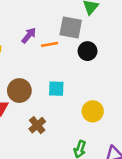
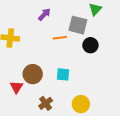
purple arrow: (29, 35) -> (44, 14), moved
yellow circle: (93, 111) -> (81, 104), moved

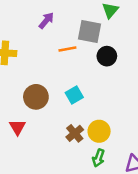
cyan square: (63, 74) -> (74, 95), turned -32
red triangle: (17, 87) -> (17, 127), moved
brown cross: (46, 103) -> (75, 133), moved

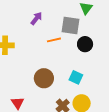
cyan square: (74, 95) -> (76, 77), moved, turned -32
brown circle: (36, 97) -> (44, 78), moved

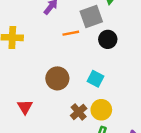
gray square: (71, 26) -> (91, 17), turned -30

